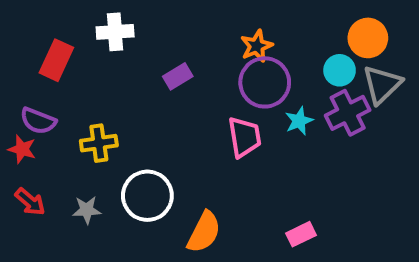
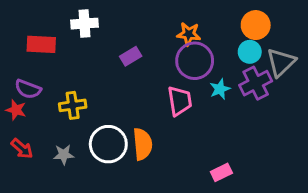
orange circle: (368, 38) -> (256, 25), moved
orange star: (257, 46) -> (189, 34), turned 30
red rectangle: (56, 60) -> (41, 44), turned 68
orange semicircle: (204, 232) -> (143, 144), moved, turned -32

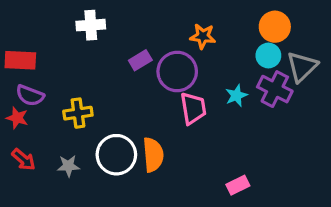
red rectangle: (41, 44) -> (20, 60), moved
purple circle: (195, 61) -> (177, 71), moved
purple cross: (256, 83) -> (275, 89), turned -36

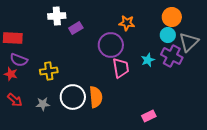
purple rectangle: (140, 60) -> (76, 28), moved

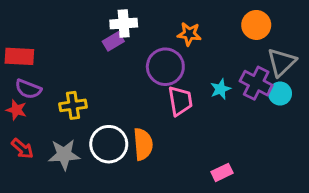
white cross: (57, 16) -> (124, 24), moved
cyan circle: (168, 35) -> (280, 94), moved
gray star: (43, 104) -> (64, 155), size x1.5

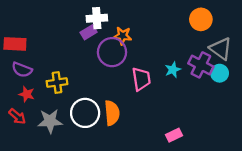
orange star: (189, 34) -> (123, 36), moved
gray triangle: (282, 62) -> (221, 49), turned -40
purple circle: (165, 67) -> (112, 52), moved
red star: (16, 110) -> (27, 94), moved

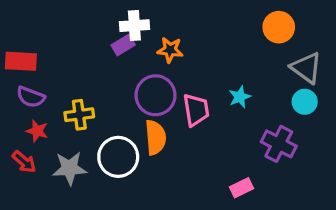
purple circle: (112, 52) -> (155, 95), moved
purple cross: (201, 65) -> (279, 144), moved
orange semicircle: (112, 113) -> (155, 137), moved

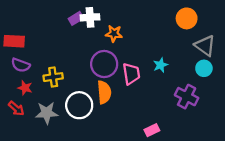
purple rectangle: (123, 45) -> (76, 18), moved
pink rectangle: (241, 188) -> (152, 130), moved

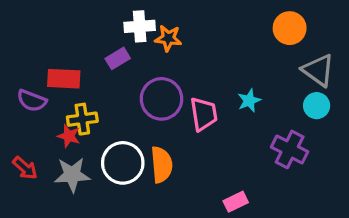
purple rectangle: (76, 18) -> (118, 58), moved
orange star: (114, 34) -> (168, 38), moved
red rectangle: (14, 41) -> (64, 79), moved
red star: (25, 88) -> (69, 136), moved
orange semicircle: (104, 92) -> (162, 165), moved

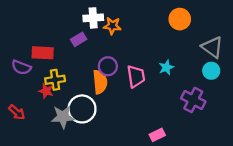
orange circle: (290, 28) -> (180, 19), moved
purple circle: (162, 99) -> (108, 66), size x0.7
orange semicircle: (162, 165) -> (100, 82), moved
gray star: (72, 175) -> (63, 117), moved

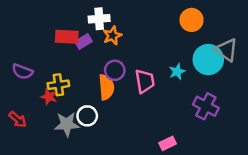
orange star: (112, 26) -> (112, 36), moved, turned -30
red rectangle: (43, 53) -> (67, 37), moved
cyan circle: (211, 71) -> (208, 60), moved, size x1.6
white circle: (82, 109) -> (87, 116), size x0.7

